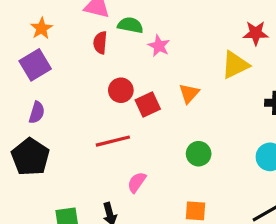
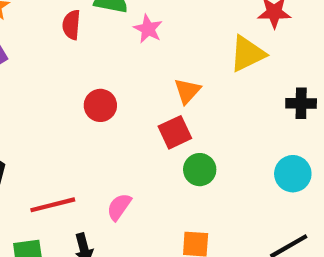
red circle: (121, 90) -> (100, 105), moved
red square: (148, 105) -> (175, 132), moved
red line: (113, 141) -> (53, 205), moved

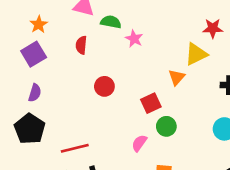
red semicircle: (71, 25) -> (81, 45), moved
orange triangle: (187, 91) -> (177, 77), moved
pink semicircle: (119, 207) -> (139, 143), moved

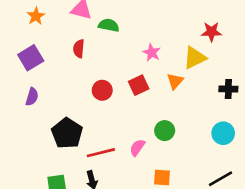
orange star: (39, 24) -> (36, 16), moved
pink star: (134, 39) -> (152, 53), moved
red square: (151, 103) -> (139, 85), moved
black pentagon: (30, 129) -> (67, 133), moved
red line: (75, 148) -> (101, 153), moved

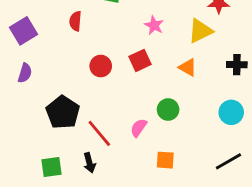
orange triangle: (175, 81) -> (188, 67), moved, turned -42
red line: (101, 153) -> (99, 133), turned 64

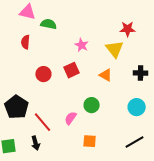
yellow triangle: (200, 31) -> (115, 49), turned -42

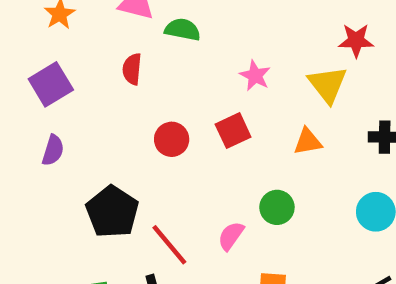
orange triangle: (106, 75) -> (308, 141), turned -40

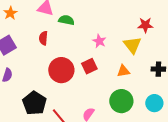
red circle: (172, 139) -> (61, 70), size x1.6
green circle: (277, 207) -> (121, 101), moved, size x1.5

